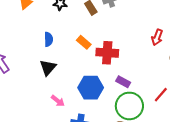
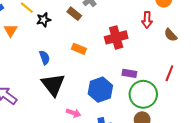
red cross: (107, 53) -> (116, 37), moved
black triangle: (48, 68) -> (53, 85), size x1.4

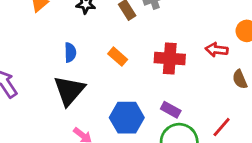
red arrow: (147, 20) -> (217, 50), turned 77

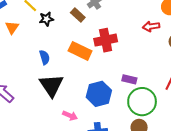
orange rectangle: (118, 57) -> (80, 51), size x1.5
red cross: (170, 59) -> (106, 40), moved

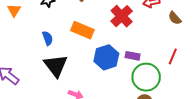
red cross: (106, 40) -> (122, 16), moved, turned -30
blue hexagon: (99, 94) -> (106, 57), moved

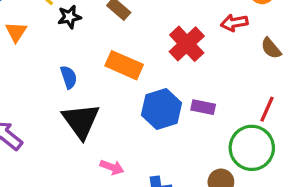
green circle: (146, 77) -> (252, 148), moved

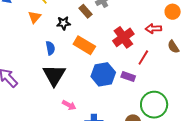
black star: (69, 17) -> (63, 23), moved
orange triangle: (16, 32) -> (34, 17), moved
red line: (267, 109) -> (143, 58), moved

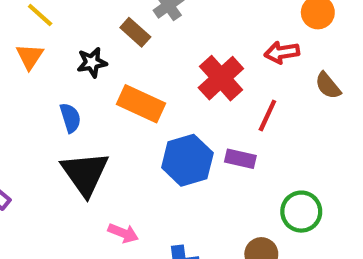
green circle: (154, 105) -> (301, 212), size x0.7

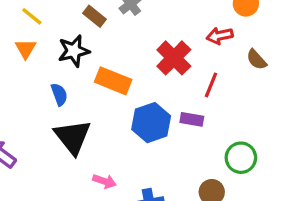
brown rectangle: (135, 32) -> (95, 16), moved
black star: (92, 62) -> (74, 51), size x1.4

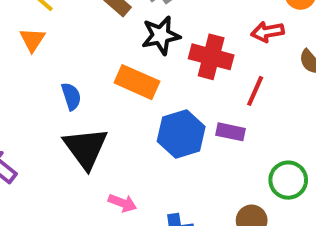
black star: (74, 51) -> (161, 35), moved
red cross: (174, 58) -> (211, 57), turned -32

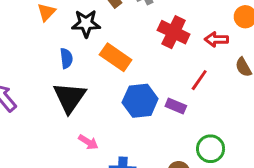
black star: (161, 35) -> (86, 23), moved
red cross: (211, 57) -> (174, 32), moved

